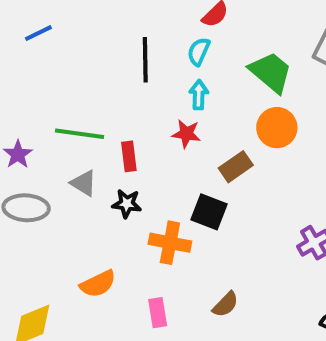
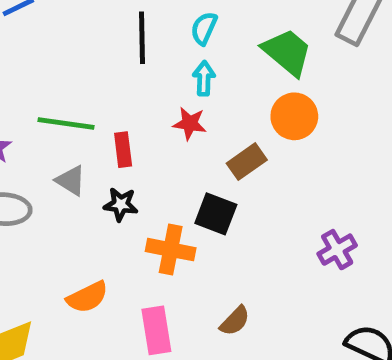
pink rectangle: (158, 313) -> (156, 330), size x1.4

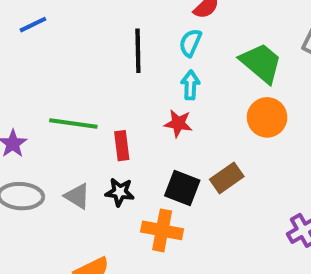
brown rectangle: (247, 162) -> (227, 178), moved
gray triangle: (71, 181) -> (77, 196), moved
black square: (216, 214) -> (182, 188), moved

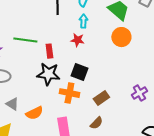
brown rectangle: (227, 178) -> (101, 98), moved
black star: (120, 192) -> (48, 74), size x1.6
gray triangle: (77, 196) -> (12, 104), moved

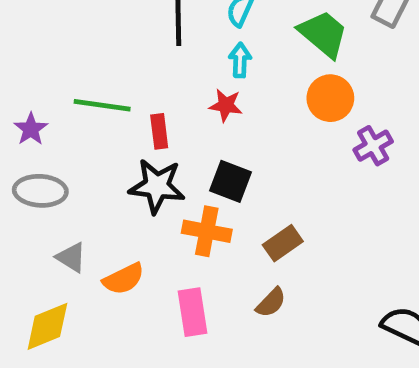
purple cross: (139, 93) -> (373, 146), moved

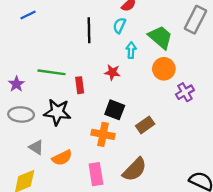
cyan arrow: (240, 60) -> (131, 50), moved
black star: (157, 186) -> (57, 112), moved
brown rectangle: (283, 243) -> (145, 125), moved
brown semicircle: (271, 303) -> (135, 169), size x1.6

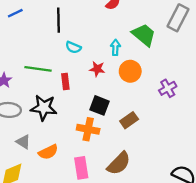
cyan semicircle: (119, 26) -> (73, 47), moved, turned -91
black line: (89, 30) -> (59, 20), moved
orange circle: (164, 69) -> (130, 71), moved

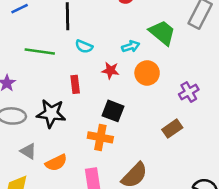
cyan arrow: (115, 47) -> (131, 46), turned 70
green line: (38, 69) -> (40, 52), moved
brown rectangle: (129, 120) -> (172, 129), moved

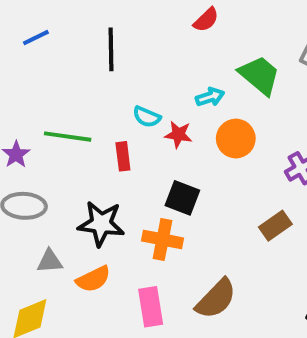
cyan semicircle: (84, 46) -> (147, 117), moved
green line: (40, 52) -> (68, 137), moved
black star: (51, 113) -> (101, 224), moved
gray triangle: (28, 151) -> (50, 261), turned -36

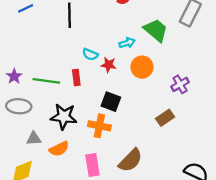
green line: (68, 137) -> (46, 81), moved

